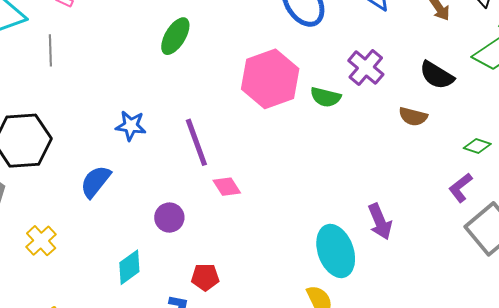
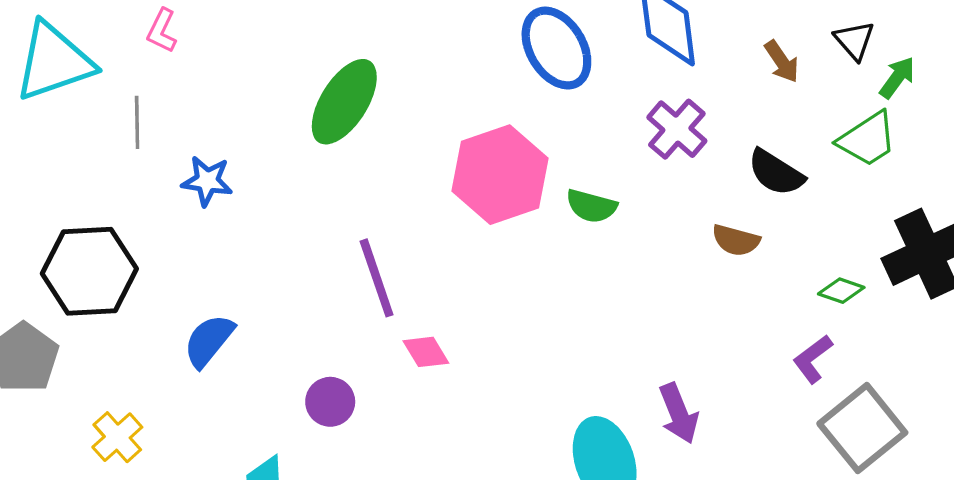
green ellipse: (175, 36) -> (344, 102), size x1.4
purple cross: (366, 68) -> (677, 129), moved
blue star: (131, 126) -> (207, 181), moved

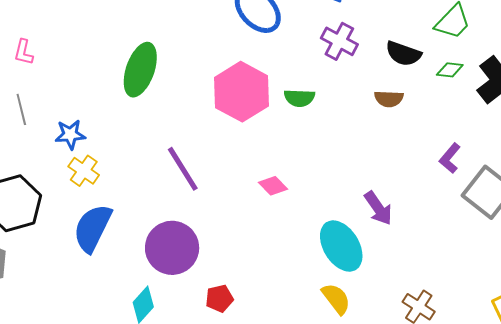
green diamond: (841, 291) -> (450, 70), moved
blue semicircle: (209, 341) -> (93, 228), size x1.4
pink diamond: (426, 352) -> (273, 186), moved
purple circle: (330, 402) -> (172, 248), size x1.8
yellow cross: (117, 437) -> (84, 171), moved

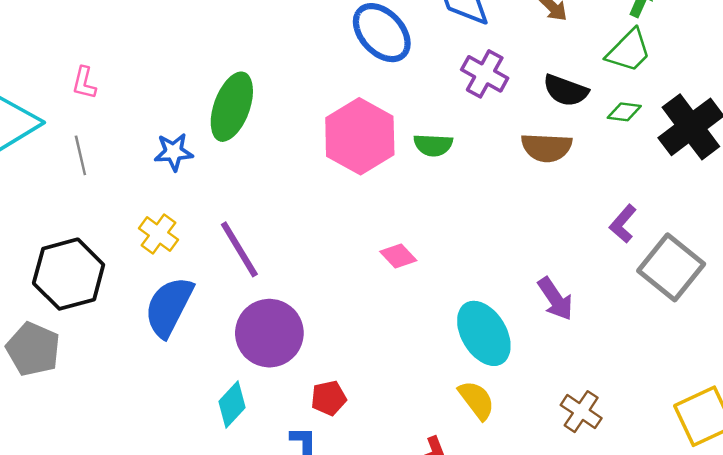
brown semicircle: (389, 99) -> (547, 147), size x1.4
blue star: (70, 134) -> (174, 152), moved
purple line: (183, 169) -> (239, 249), moved
purple arrow: (378, 208) -> (555, 299), moved

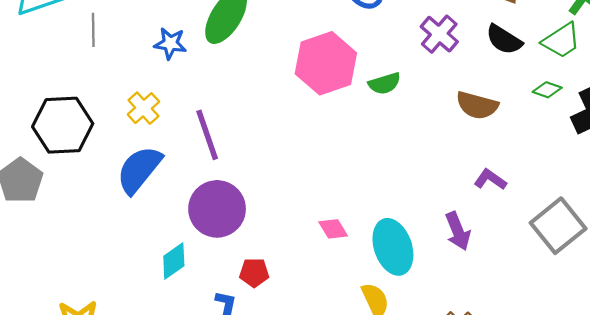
black semicircle: (566, 90) -> (504, 40), moved
green semicircle: (433, 145) -> (384, 83), turned -32
purple L-shape: (623, 224) -> (490, 180), moved, turned 72
pink diamond: (398, 256) -> (333, 229), moved

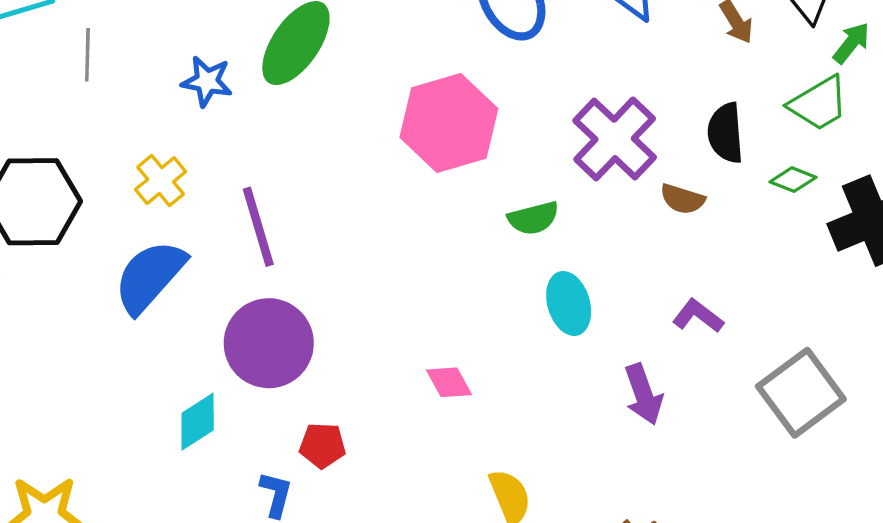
purple cross: (439, 34) -> (615, 139), moved, size x1.4
black semicircle: (504, 40) -> (726, 133), moved, turned 51
green semicircle: (384, 83) -> (533, 218), moved
brown semicircle: (477, 105) -> (682, 199), size x0.7
cyan ellipse: (393, 247) -> (569, 303), moved, size x0.7

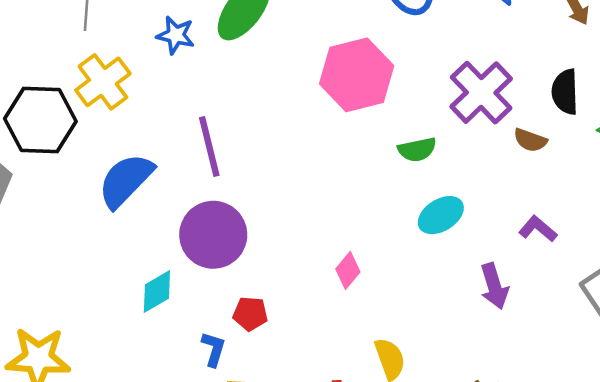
yellow cross: (161, 181) -> (103, 82), moved, size x1.4
cyan ellipse: (569, 303) -> (441, 215), turned 72
pink diamond: (449, 382) -> (348, 270), turned 66

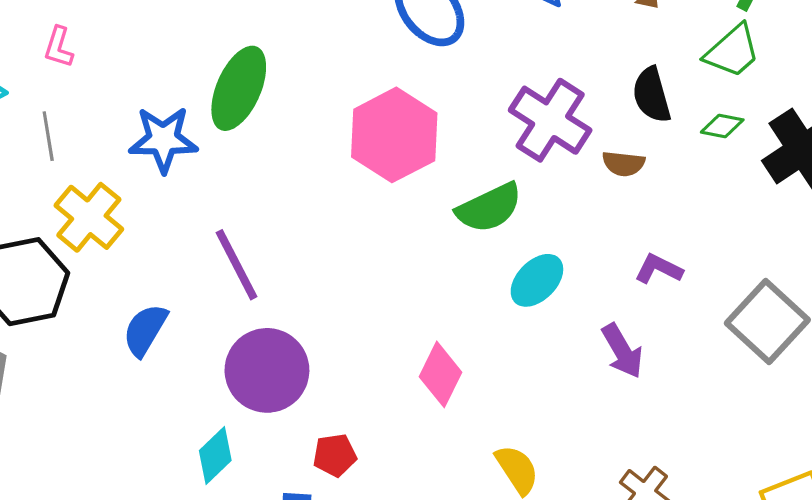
blue star: (176, 35) -> (163, 139), size x1.4
green semicircle: (417, 149) -> (489, 208), size x1.4
blue semicircle: (126, 180) -> (145, 330), size x0.7
pink diamond: (348, 270) -> (440, 374), size x1.4

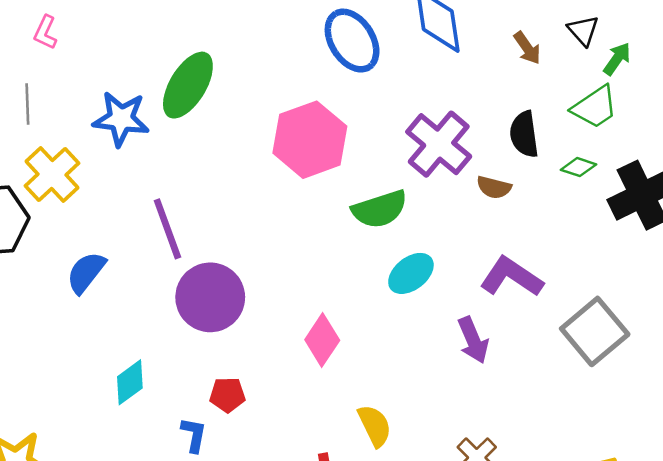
purple L-shape: (659, 269) -> (511, 277), size x1.6
purple circle: (267, 370) -> (210, 297), moved

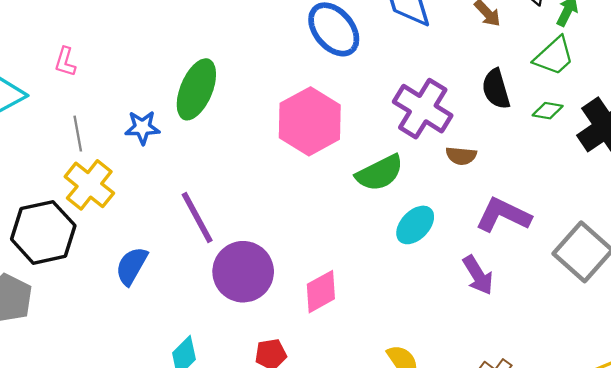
gray line: (27, 104) -> (78, 134), moved
blue star: (121, 119) -> (142, 127), size x0.7
brown semicircle: (494, 187) -> (461, 156), moved
pink diamond: (322, 340) -> (321, 292), moved, turned 36

